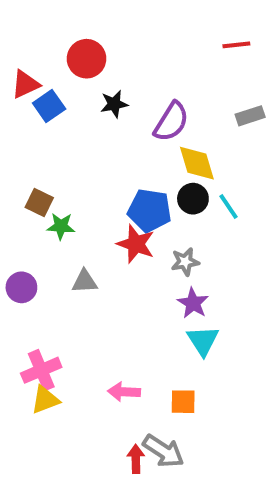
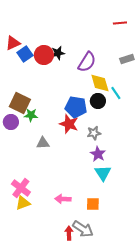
red circle: (87, 59) -> (44, 55), moved
brown square: (39, 203) -> (20, 103), size x1.5
cyan line: (228, 207) -> (116, 93), moved
purple circle: (21, 287) -> (11, 122), moved
pink cross: (41, 370) -> (21, 188), turned -30

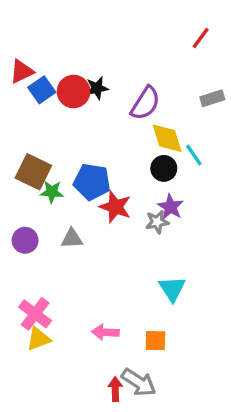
red line: (120, 23) -> (201, 38), turned -48
blue pentagon: (76, 107) -> (92, 182), moved
purple circle: (11, 122) -> (25, 240), moved
purple star: (98, 154) -> (170, 207), moved

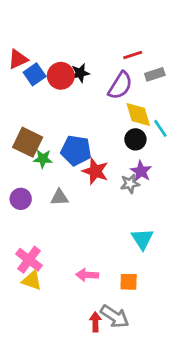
red line: (201, 38) -> (133, 55), moved, turned 36
gray rectangle: (212, 98) -> (155, 74), moved
yellow triangle: (38, 339) -> (32, 280), turned 40

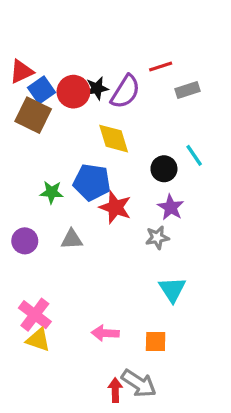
purple semicircle: (120, 85) -> (125, 92), moved
yellow diamond: (138, 114) -> (114, 139), moved
brown square: (28, 142) -> (33, 115), moved
gray star: (130, 184) -> (157, 238), moved

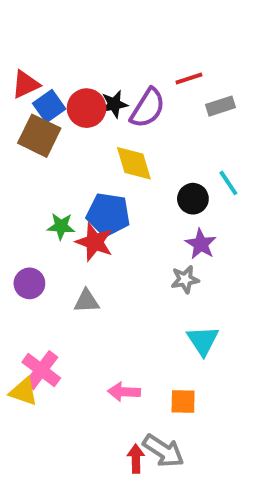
red star: (115, 207) -> (94, 242), moved
gray triangle: (72, 239) -> (87, 301), moved
yellow triangle: (38, 340) -> (24, 392), moved

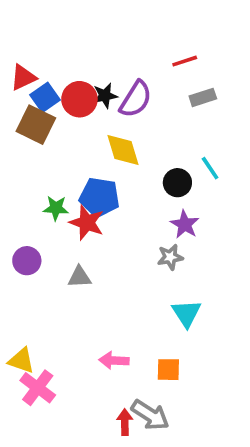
red line: (189, 79) -> (185, 61), moved
pink cross: (41, 370) -> (38, 388), moved

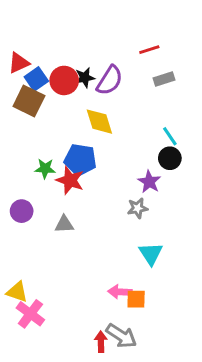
black circle: (177, 183) -> (170, 158), moved
pink arrow: (114, 361) -> (120, 292), moved

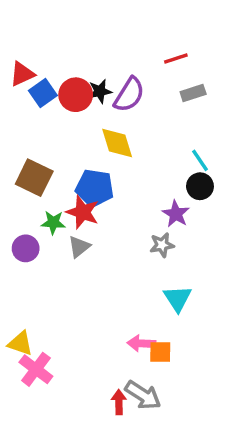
brown square: (29, 101) -> (34, 178), moved
green star: (45, 169) -> (53, 222), moved
gray triangle: (64, 224) -> (79, 247), moved, turned -36

